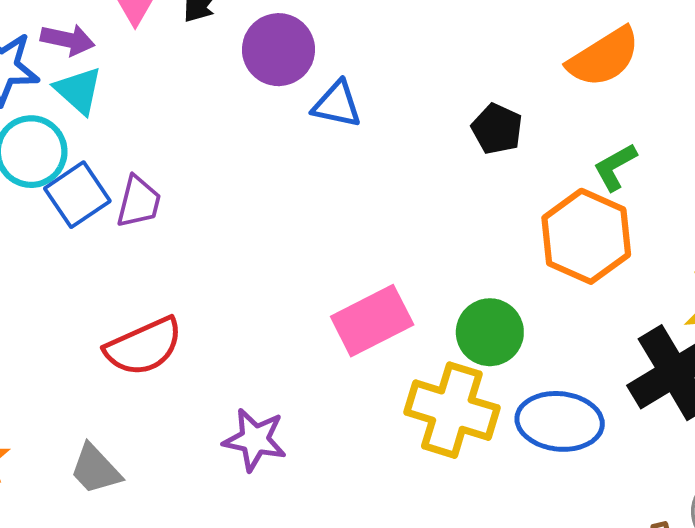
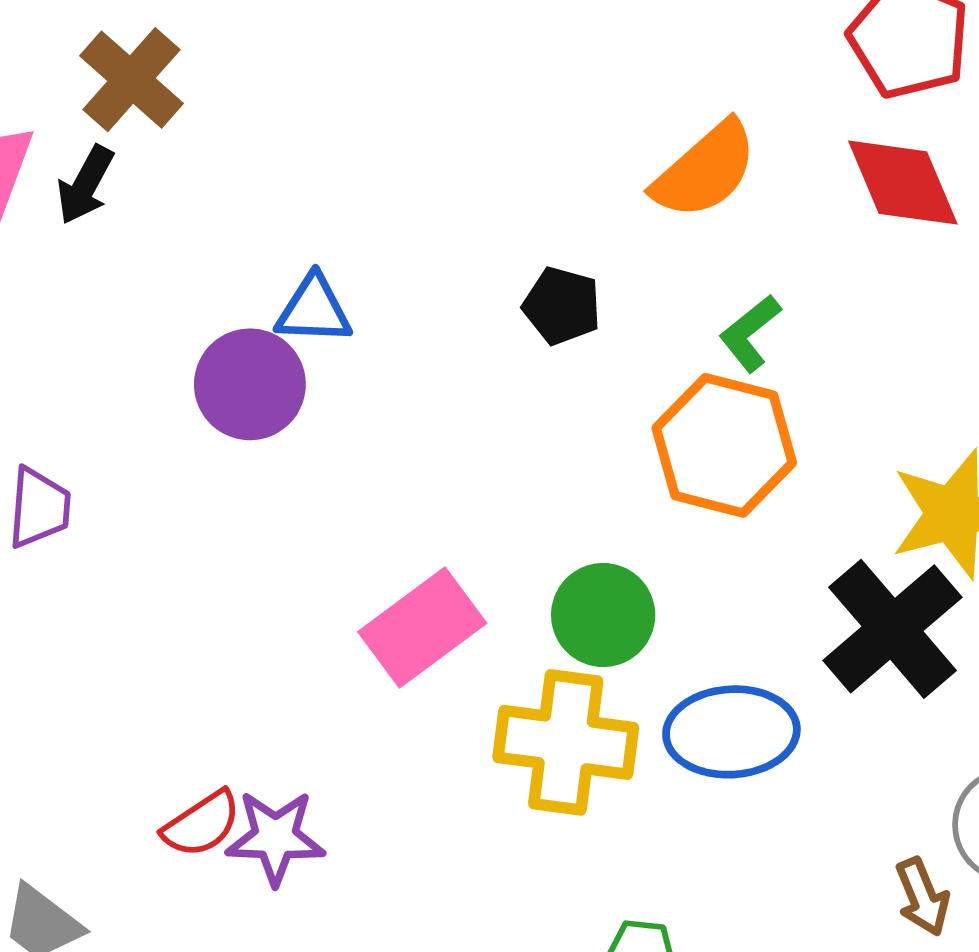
purple circle: (278, 50) -> (250, 384), moved
red semicircle: (144, 347) -> (202, 824), moved, size x0.7

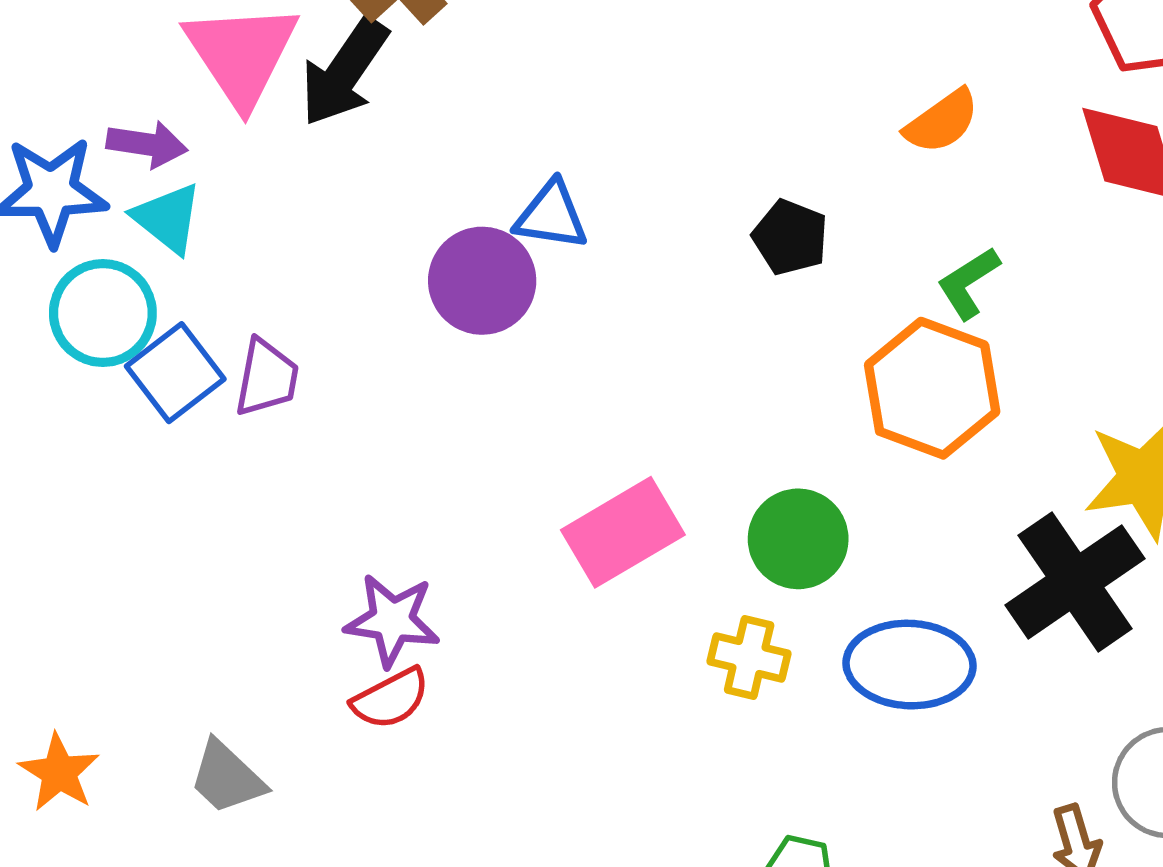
orange semicircle: (705, 170) -> (942, 122), size x0.7
black arrow: (85, 185) -> (344, 72), size x1.5
yellow cross: (566, 742) -> (749, 658), size x0.6
purple star: (275, 837) -> (392, 620), moved

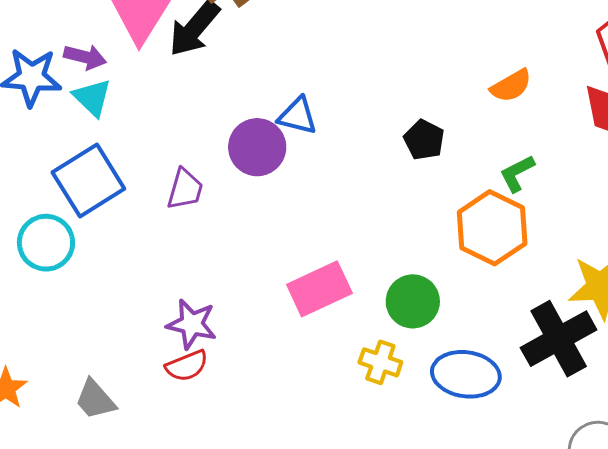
cyan circle: (103, 313) -> (46, 243), moved
blue square: (175, 373) -> (88, 180), size x1.4
purple trapezoid: (267, 378) -> (185, 189), moved

